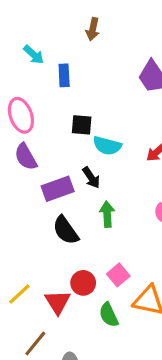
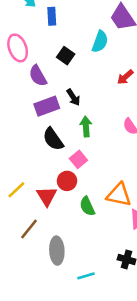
black square: (82, 125) -> (66, 56), turned 30
cyan semicircle: (107, 146) -> (100, 42), moved, turned -85
purple semicircle: (26, 157) -> (38, 76), moved
pink square: (118, 275) -> (78, 159), moved

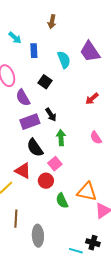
cyan semicircle: (100, 42) -> (64, 60), moved, turned -42
red triangle: (47, 196) -> (23, 171), moved, turned -30
brown line: (29, 229) -> (16, 219), turned -36
cyan line: (86, 276) -> (76, 251), moved, turned 32

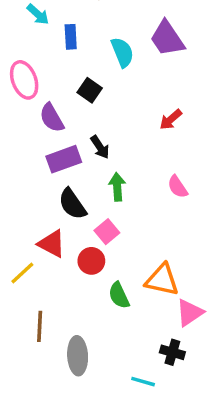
black cross: (93, 243) -> (172, 352), moved

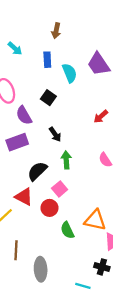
blue rectangle: (71, 37) -> (47, 60), moved
purple rectangle: (64, 159) -> (17, 142), moved
black semicircle: (72, 204) -> (37, 171), turned 80

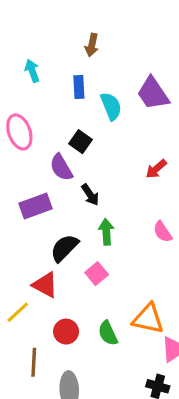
cyan arrow: (15, 49) -> (32, 71), turned -152
purple semicircle: (24, 115) -> (61, 167), moved
red circle: (50, 208) -> (66, 332), moved

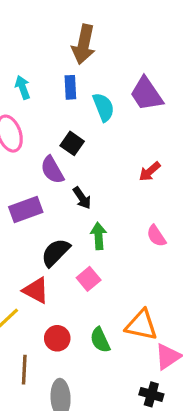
brown arrow: (92, 45) -> (84, 44), size x1.6
cyan arrow: (32, 71) -> (23, 87), moved

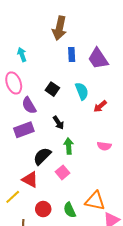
blue rectangle: (70, 87) -> (72, 55), moved
cyan semicircle: (103, 107) -> (82, 91), moved
purple semicircle: (52, 170) -> (29, 105), moved
pink semicircle: (156, 236) -> (104, 146), turned -48

